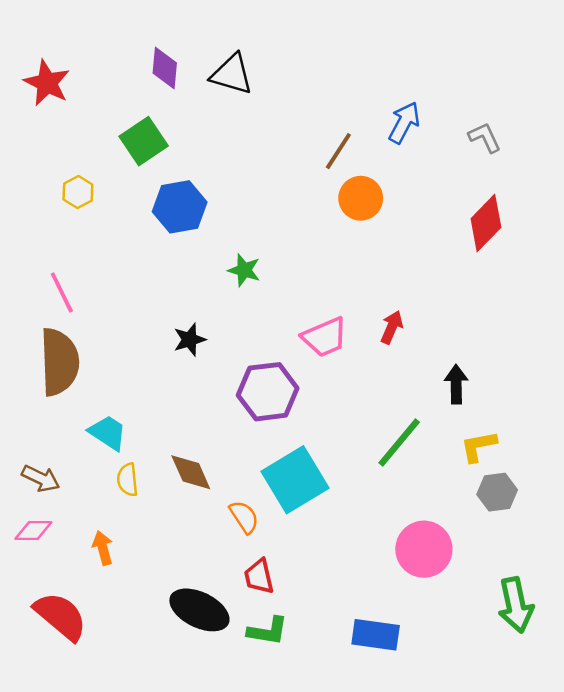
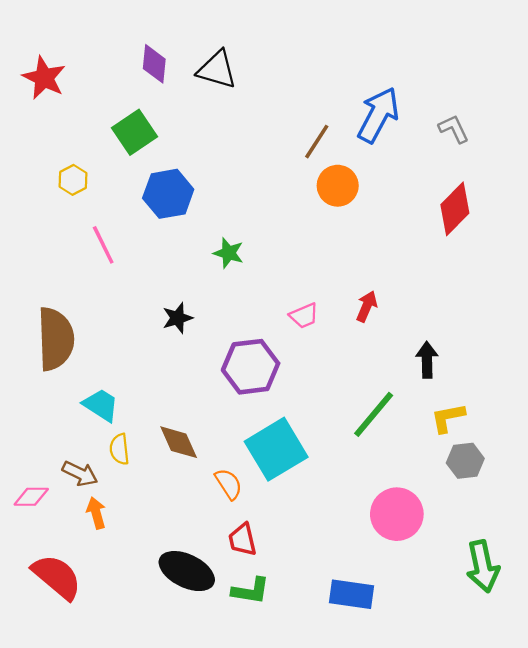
blue arrow: (404, 123) -> (378, 115), size x1.4
pink line: (62, 292) -> (103, 245), moved
pink trapezoid: (325, 337) -> (304, 316), size x0.7
brown arrow: (41, 478) -> (80, 474), moved

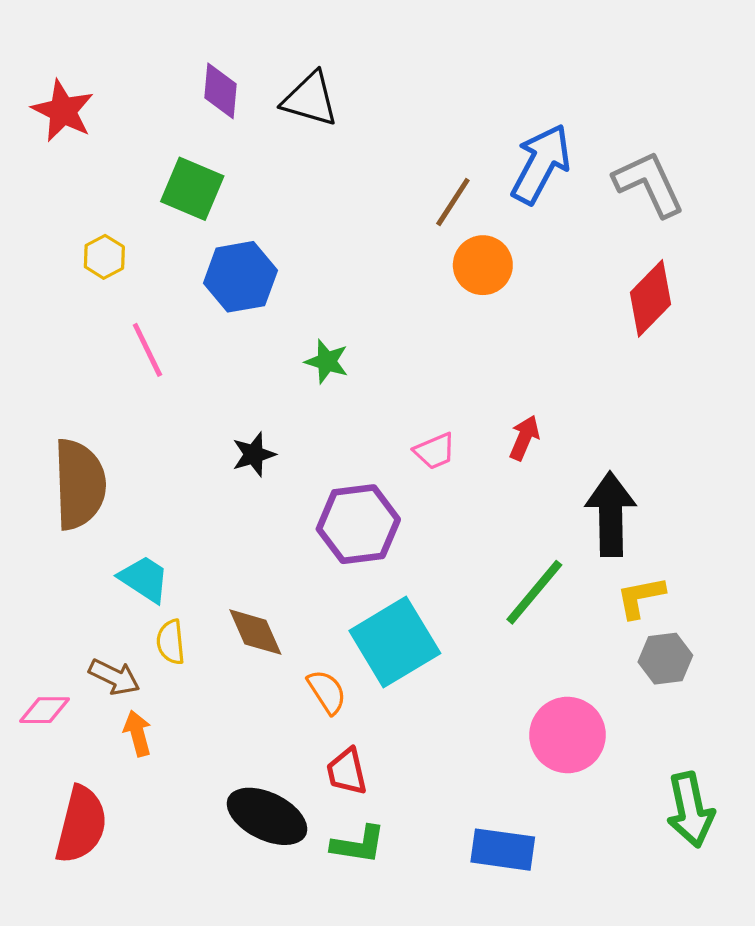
gray L-shape: (454, 129) -> (649, 184), size x1.6
green square: (135, 132) -> (192, 189), turned -33
black arrow: (427, 360) -> (611, 514), size x1.6
red semicircle: (57, 577) -> (81, 825), turned 64

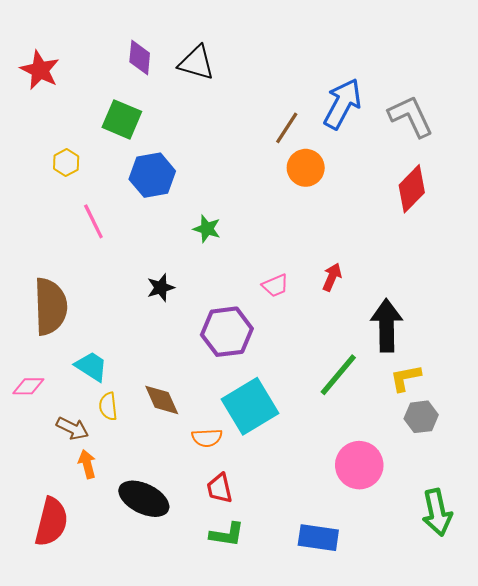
orange semicircle: (327, 692) -> (207, 438), turned 120
pink diamond: (45, 710) -> (28, 386), moved
black ellipse: (267, 816) -> (144, 499), moved

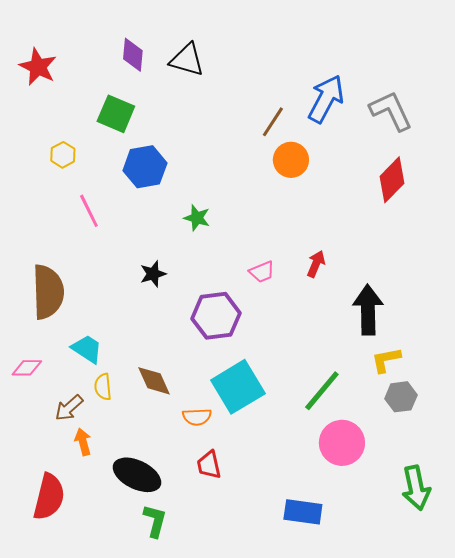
green line: (338, 375) -> (322, 391), moved
brown arrow: (72, 428) -> (69, 408), turned 112
green L-shape: (227, 534) -> (155, 521), moved, turned -84

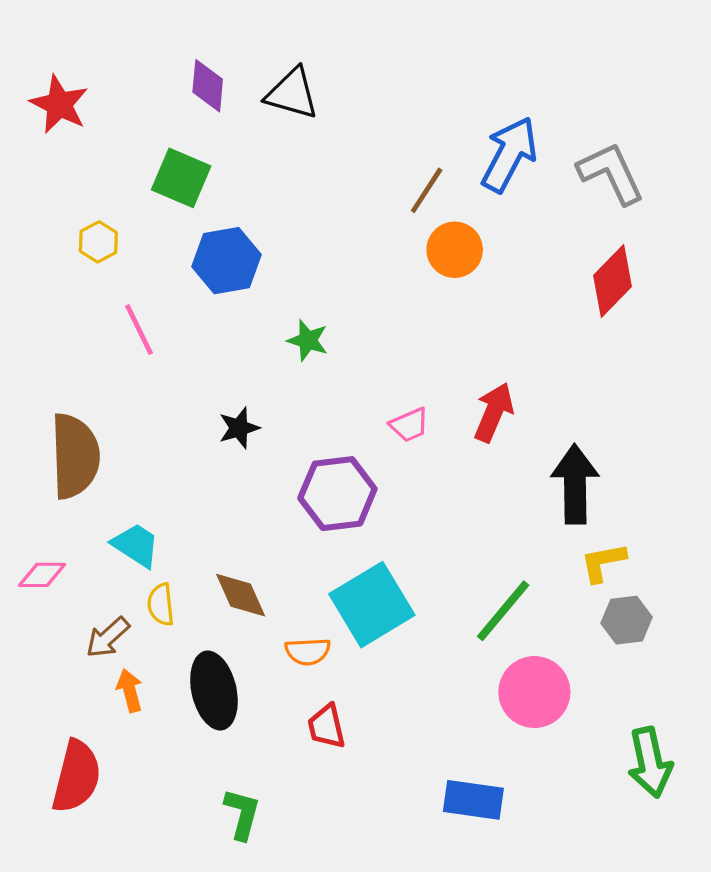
red arrow: (316, 264) -> (494, 412), size x1.4
black ellipse: (137, 475) -> (214, 690), moved, turned 51

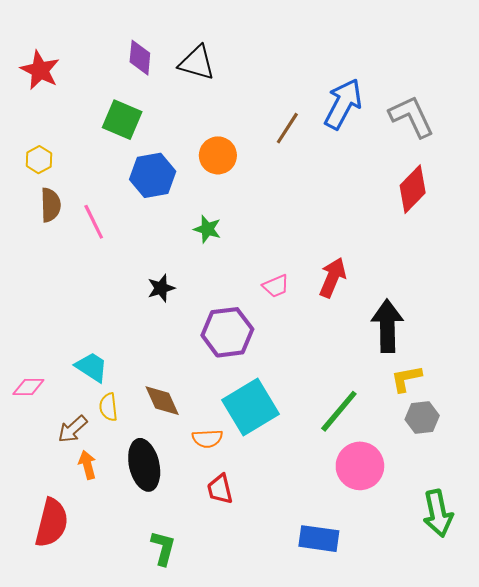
yellow hexagon: (98, 242) -> (39, 160), moved
orange circle: (455, 250) -> (218, 155), moved
brown semicircle: (75, 456) -> (51, 205), moved, size x0.6

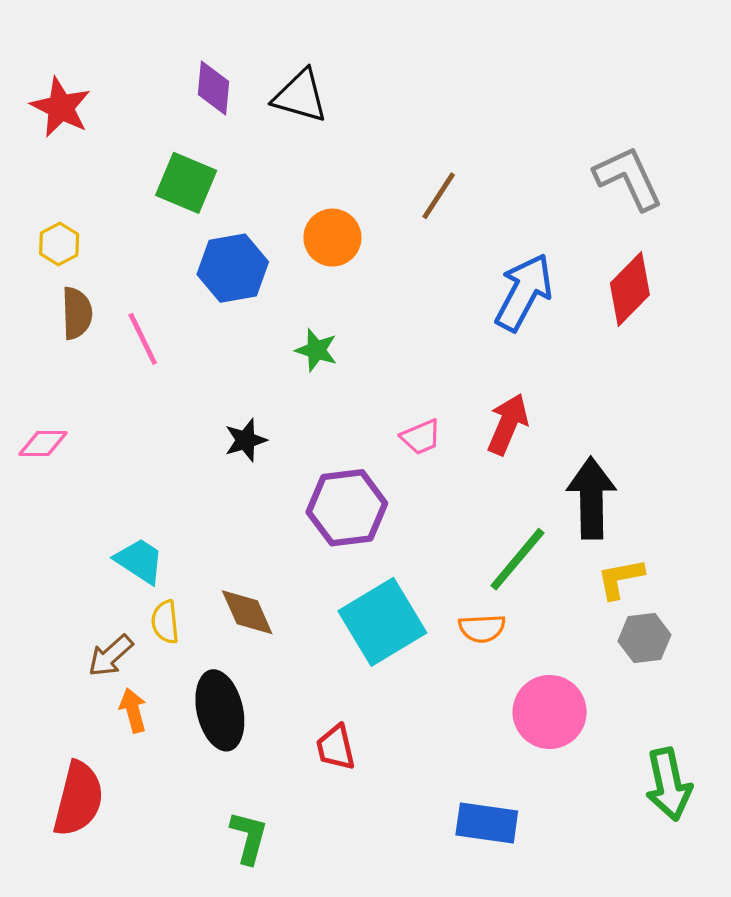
blue arrow: (343, 104) -> (524, 292), moved
pink diamond: (28, 387) -> (43, 443), moved
green line: (339, 411) -> (517, 559), moved
orange semicircle: (207, 439) -> (482, 628), moved

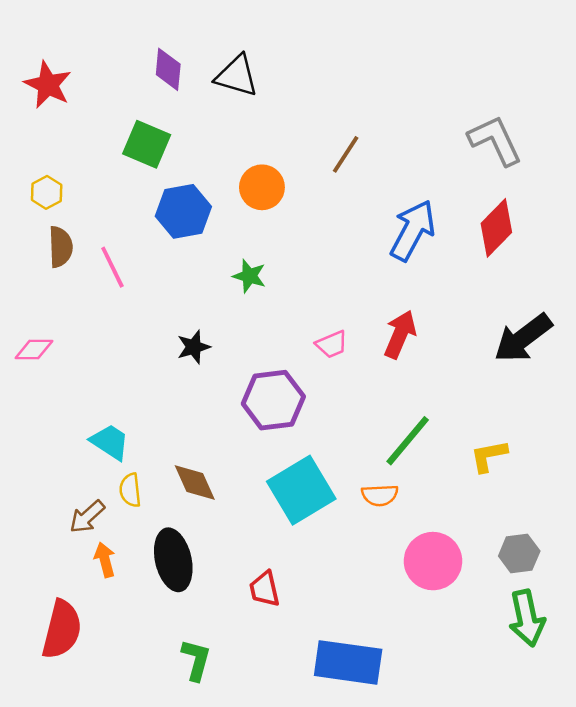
black arrow: (591, 498) -> (523, 338), moved, turned -126
gray hexagon: (644, 638) -> (519, 553), moved
blue rectangle: (487, 823) -> (348, 662), moved, size x1.4

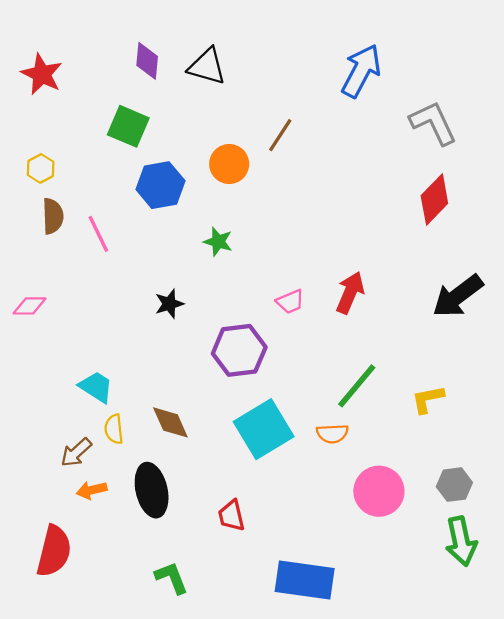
brown line: (346, 154) -> (280, 135), moved
blue arrow: (413, 230) -> (361, 71), moved
orange arrow: (105, 560) -> (92, 490), turned -88
green L-shape: (196, 660) -> (172, 578), turned -36

